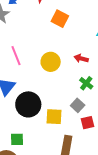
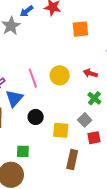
orange square: (60, 19) -> (80, 29), moved, turned -36
pink line: (16, 56) -> (33, 78), moved
black circle: (28, 104) -> (36, 117), size x0.6

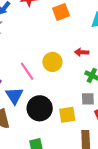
black circle: (36, 117) -> (40, 108), size x1.6
gray square: (85, 120) -> (88, 99), turned -32

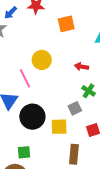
yellow circle: (52, 62) -> (42, 60), moved
gray square: (88, 99) -> (75, 108), moved, turned -32

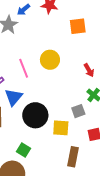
red arrow: (81, 67) -> (89, 70), turned -136
pink line: (25, 78) -> (24, 68), moved
green square: (24, 152) -> (23, 150), turned 32

